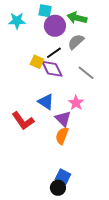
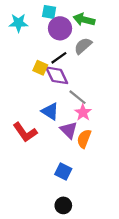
gray line: (86, 73) -> (77, 97), moved
orange semicircle: (62, 136) -> (84, 139), moved
blue square: (63, 177) -> (63, 172), moved

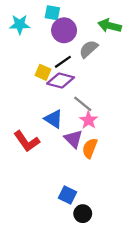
green arrow: (84, 20) -> (110, 26), moved
purple diamond: (57, 75) -> (61, 81), turned -50
blue square: (63, 172) -> (68, 195), moved
black circle: (63, 205) -> (83, 214), moved

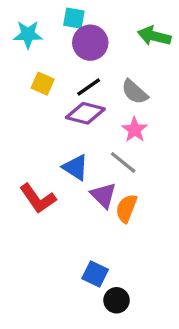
gray semicircle: (89, 49) -> (135, 92), moved, turned -96
yellow square: (43, 72) -> (43, 84), moved
gray line: (83, 104) -> (123, 162), moved
pink star: (89, 120) -> (135, 130), moved

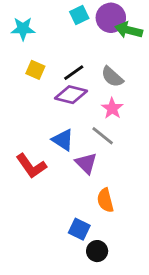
cyan square: (74, 18) -> (79, 15), moved, turned -36
purple circle: (90, 43) -> (111, 18), moved
orange semicircle: (126, 208) -> (105, 200), moved, turned -35

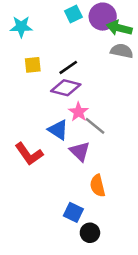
yellow square: (35, 70) -> (33, 65), turned -30
gray semicircle: (112, 77) -> (122, 51), moved, turned 150
pink star: (112, 108) -> (78, 112), moved

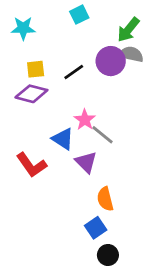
purple circle: (103, 17) -> (111, 61), moved
green arrow: (119, 28) -> (128, 30), turned -65
purple diamond: (66, 88) -> (31, 94), moved
blue square: (73, 212) -> (96, 228), moved, turned 30
black circle: (90, 233) -> (108, 255), moved

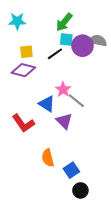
cyan square: (79, 15) -> (66, 40), moved, turned 32
green arrow: (128, 30) -> (64, 22), moved
orange semicircle: (105, 199) -> (48, 158), moved

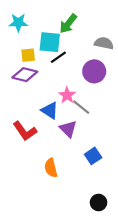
cyan square: (66, 40) -> (50, 42), moved, size x1.5
purple circle: (82, 46) -> (94, 71), moved
blue square: (71, 170) -> (93, 156), moved
black circle: (80, 190) -> (99, 203), moved

